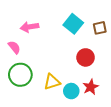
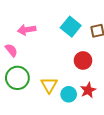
yellow triangle: (52, 82) -> (49, 85), turned -42

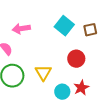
yellow triangle: (49, 85) -> (43, 73), moved

